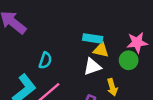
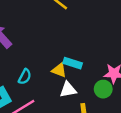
yellow triangle: (101, 50) -> (59, 70), moved

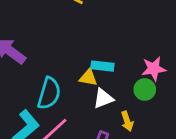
cyan semicircle: (25, 77) -> (49, 93), size x1.6

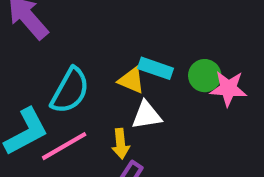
green circle: (145, 90) -> (205, 76), moved
yellow arrow: (127, 121) -> (121, 144), moved

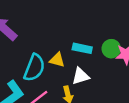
yellow triangle: (131, 80) -> (57, 60), moved

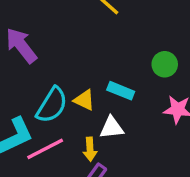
green circle: (111, 49) -> (165, 64), moved

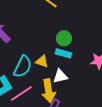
green circle: (165, 64) -> (64, 38), moved
yellow arrow: (90, 149) -> (49, 91), size x1.6

